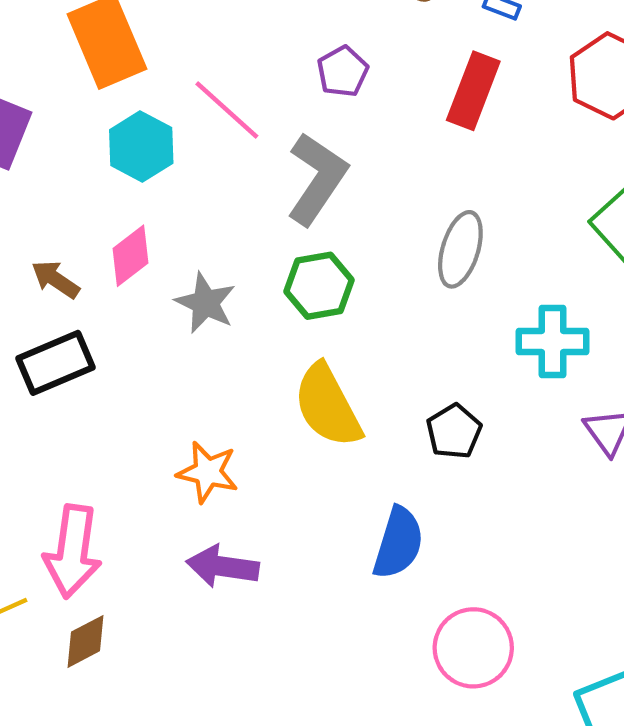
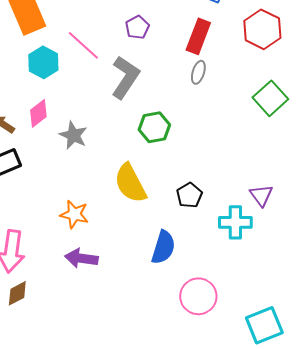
gray ellipse: (460, 249) -> (198, 72), moved, size x0.7
green hexagon: (319, 286) -> (154, 127), moved
cyan cross: (553, 341) -> (235, 222), moved

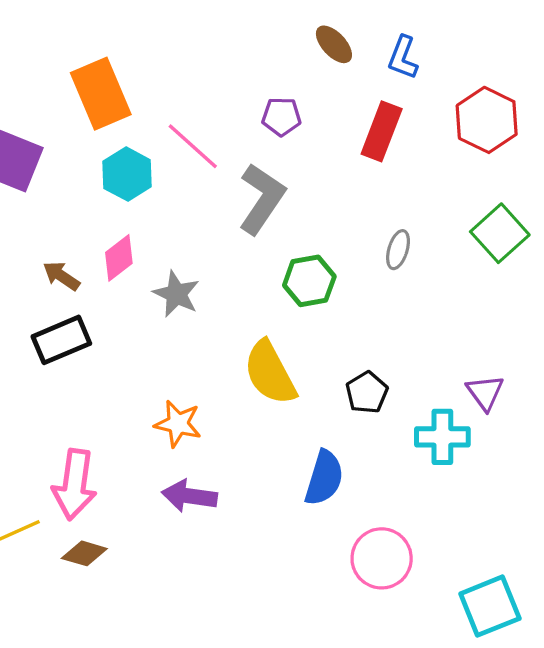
purple pentagon: (137, 27) -> (281, 117), turned 30
gray ellipse: (198, 72) -> (398, 250), moved
brown diamond: (17, 293) -> (84, 553), turned 44

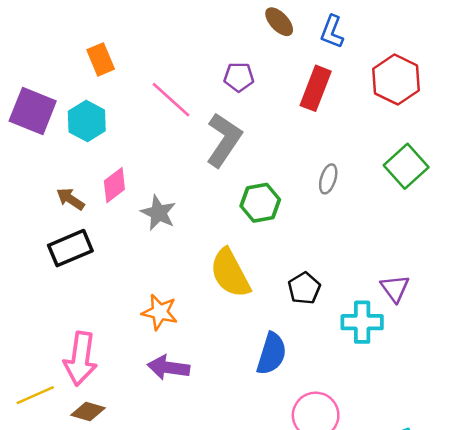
orange rectangle: (101, 94) -> (101, 59), size x0.6
cyan hexagon: (127, 174) -> (87, 121), moved

